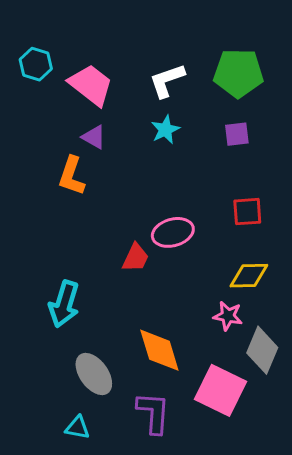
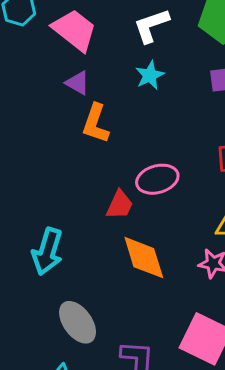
orange L-shape: (72, 176) -> (96, 123), moved
orange diamond: (159, 350) -> (144, 258), moved

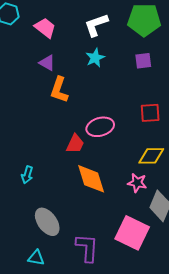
pink trapezoid: (75, 30) -> (45, 28), size x0.7
cyan arrow: (47, 251) -> (27, 175), size x0.6

